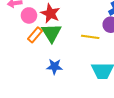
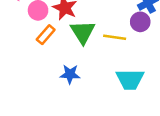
green triangle: (51, 33) -> (83, 32), moved

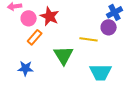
green triangle: (83, 32) -> (64, 55), moved
blue star: (70, 74) -> (26, 68), moved

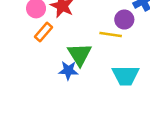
purple circle: (109, 27) -> (124, 20), moved
blue star: (26, 68) -> (68, 71), moved

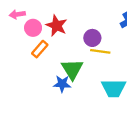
purple circle: (124, 20) -> (92, 38), moved

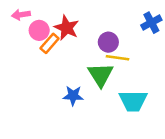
orange rectangle: (40, 49) -> (50, 43), moved
green triangle: (72, 69) -> (100, 75), moved

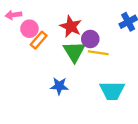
red star: (67, 28) -> (71, 26), moved
green triangle: (100, 75) -> (74, 52), moved

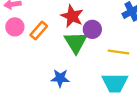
pink circle: (29, 29) -> (15, 27), moved
yellow line: (98, 53) -> (119, 52), moved

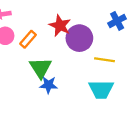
purple circle: (92, 29) -> (79, 38), size x1.5
green triangle: (76, 42) -> (41, 68), moved

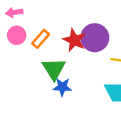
red star: (60, 26) -> (74, 40), moved

